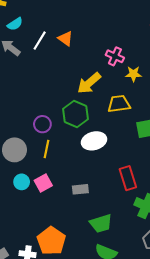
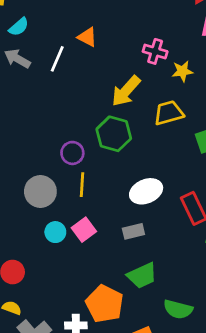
white line: (40, 41) -> (57, 59), moved
white ellipse: (94, 141) -> (146, 191), moved
green trapezoid: (101, 223) -> (142, 276), moved

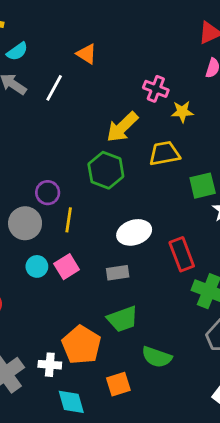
orange triangle: (87, 37) -> (87, 54), moved
purple circle: (72, 153) -> (48, 193), moved

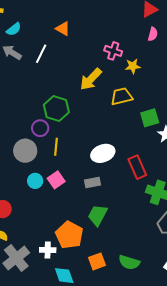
green hexagon: (106, 170) -> (56, 109), moved
green trapezoid: (123, 319) -> (98, 215), turned 140
green semicircle: (157, 357) -> (129, 262), moved

